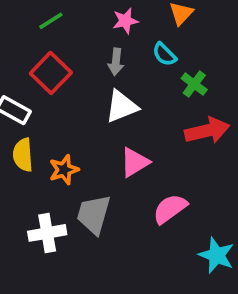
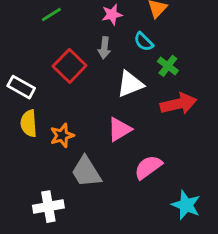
red square: (51, 73) -> (70, 66), moved
white triangle: (122, 106) -> (130, 84), moved
gray trapezoid: (94, 214) -> (86, 172), turned -48
white cross: (47, 233) -> (48, 207), moved

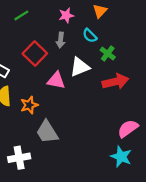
pink triangle: (119, 129) -> (56, 80), moved, turned 42
pink semicircle: (148, 167) -> (128, 129), moved

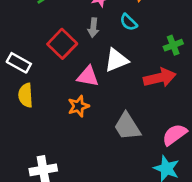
green cross: (108, 54) -> (173, 45), moved, turned 32
orange star: (29, 105) -> (78, 106), moved
gray trapezoid: (47, 132) -> (127, 126), moved

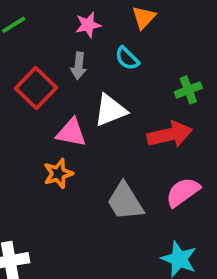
pink semicircle: (175, 135) -> (183, 192), moved

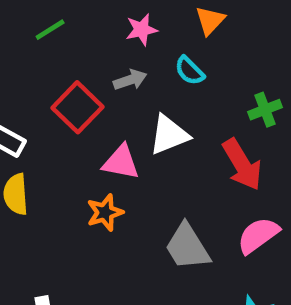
gray arrow: (79, 66) -> (130, 80), turned -115
red arrow: (170, 135) -> (242, 164), turned 72

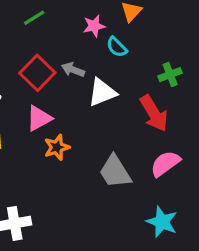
green line: (50, 30) -> (34, 18), moved
pink star: (142, 30) -> (94, 26), moved
gray arrow: (130, 80) -> (73, 70), moved, turned -140
pink triangle: (121, 162) -> (39, 118), moved, turned -40

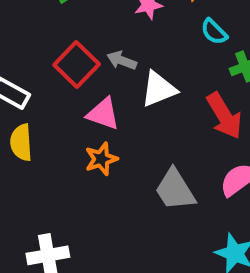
cyan semicircle: (117, 47) -> (214, 32), moved
pink triangle: (39, 118) -> (103, 114), moved, turned 48

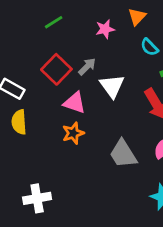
gray arrow: (122, 60) -> (87, 67), turned 114
white triangle: (159, 89) -> (112, 86), turned -44

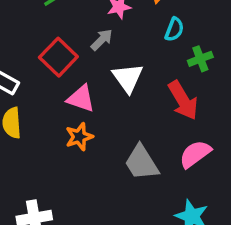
cyan semicircle: (149, 47) -> (174, 29), turned -114
gray arrow: (87, 67) -> (102, 40), moved

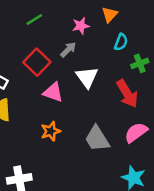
orange star: (79, 137) -> (51, 131), moved

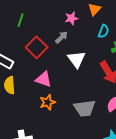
green line: (34, 20) -> (21, 20), moved, turned -40
pink triangle: (53, 92) -> (44, 79), moved
gray trapezoid: (97, 139) -> (85, 108), turned -65

